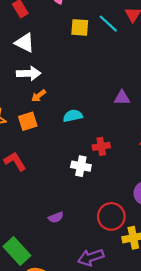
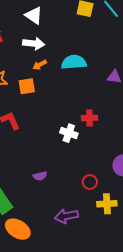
cyan semicircle: (73, 116) -> (74, 62), moved, size x1.4
red circle: (111, 216) -> (90, 182), size x0.6

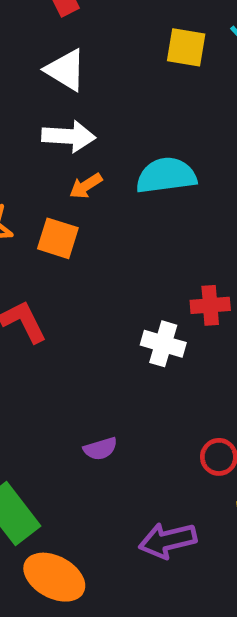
orange square: (27, 86) -> (58, 238), turned 30

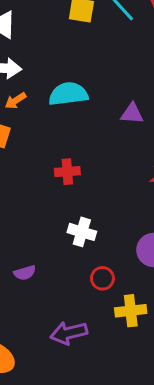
red cross: (210, 305) -> (67, 172), moved
white cross: (163, 344) -> (82, 232), moved

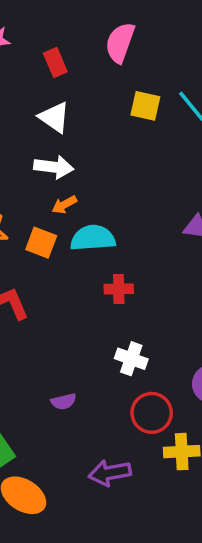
cyan semicircle: (68, 94) -> (93, 238), moved
red circle: (102, 278) -> (152, 413), size x1.5

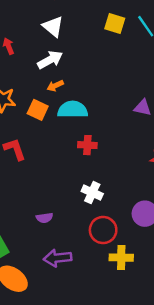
white arrow: (54, 167) -> (50, 60), turned -40
purple arrow: (110, 473) -> (57, 258), moved

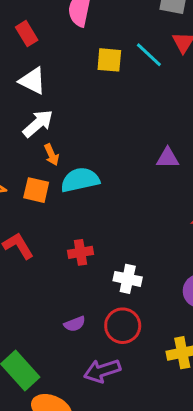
orange arrow: (55, 86) -> (52, 155), turned -77
red cross: (87, 145) -> (80, 252), moved
red circle: (103, 230) -> (123, 326), moved

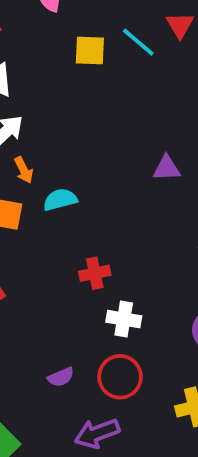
cyan semicircle: (80, 180) -> (60, 200), size x0.7
red cross: (80, 252) -> (95, 273), moved

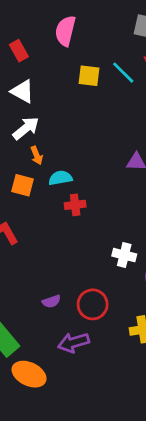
red cross: (95, 273) -> (75, 205), moved
white cross: (124, 319) -> (124, 255), moved

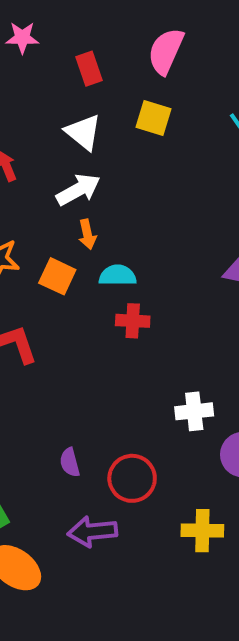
yellow square: (89, 76) -> (153, 118), moved
white cross: (124, 255) -> (194, 411), turned -30
purple semicircle: (51, 301) -> (70, 462), turned 84

